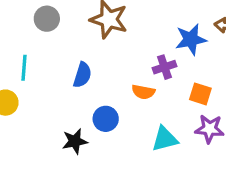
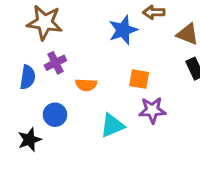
purple cross: (165, 67) -> (55, 63), moved

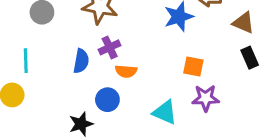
orange semicircle: (86, 85) -> (126, 71), moved
cyan triangle: (112, 125) -> (165, 112), turned 44

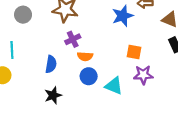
blue semicircle: (81, 61) -> (51, 64), moved
blue circle: (107, 100) -> (89, 76), moved

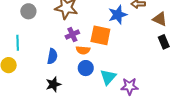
orange square: (134, 52) -> (100, 35), moved, size x1.5
purple star: (143, 75) -> (130, 86), moved
cyan triangle: (114, 86) -> (108, 77), turned 48

